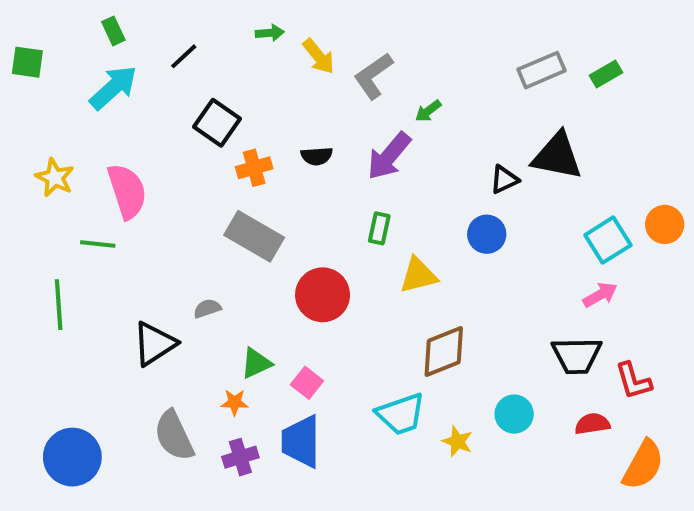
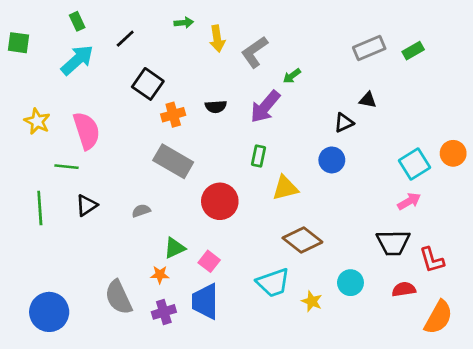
yellow arrow: (319, 56) -> (217, 39), turned 30
black triangle: (557, 156) -> (368, 100), moved, size x0.5
black triangle: (154, 344) -> (87, 205), moved, size x0.7
brown diamond: (444, 352) -> (302, 240), turned 60

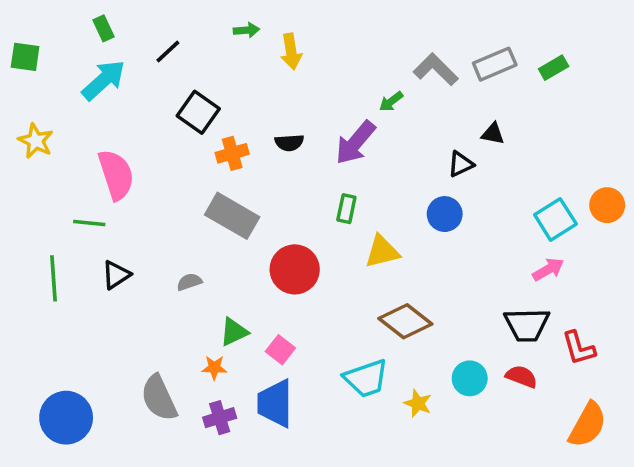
gray L-shape: (254, 52) -> (436, 69), moved, turned 80
yellow star: (37, 121) -> (36, 141), moved
red semicircle: (404, 289) -> (521, 377), moved, turned 30

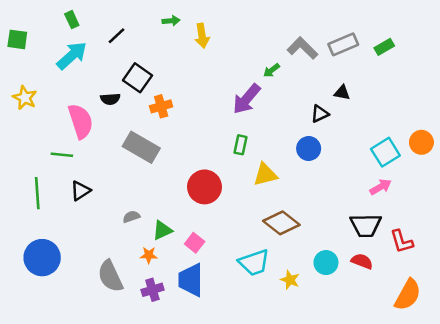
black semicircle: (289, 143) -> (110, 99), moved
gray rectangle: (232, 216) -> (141, 147), moved
gray semicircle: (189, 282) -> (131, 217), moved
blue circle: (66, 418) -> (42, 258), moved

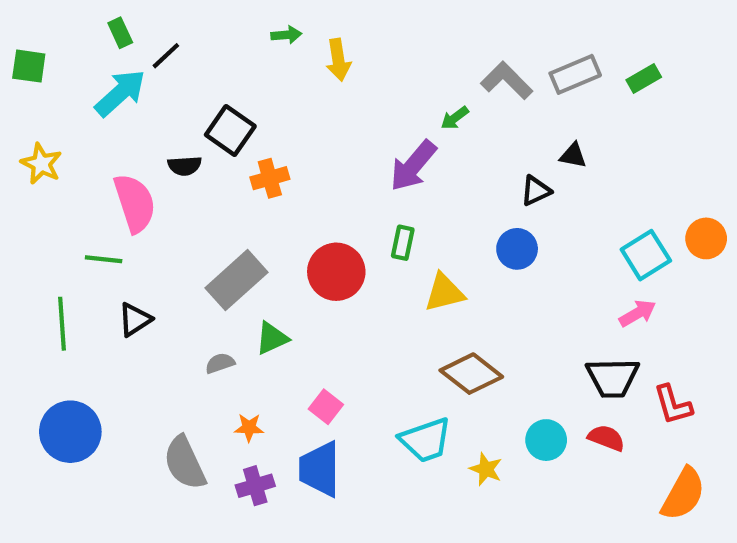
black line: (116, 36) -> (166, 56), moved
gray rectangle: (141, 147) -> (237, 280), moved, turned -72
red circle: (204, 187) -> (336, 272), moved
green triangle: (162, 230) -> (272, 338), moved

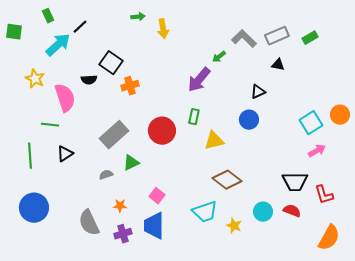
green rectangle: (120, 33) -> (48, 16), moved
black triangle: (573, 155) -> (278, 65), moved
yellow star: (41, 164) -> (35, 79), moved
pink arrow: (638, 313) -> (317, 151), moved

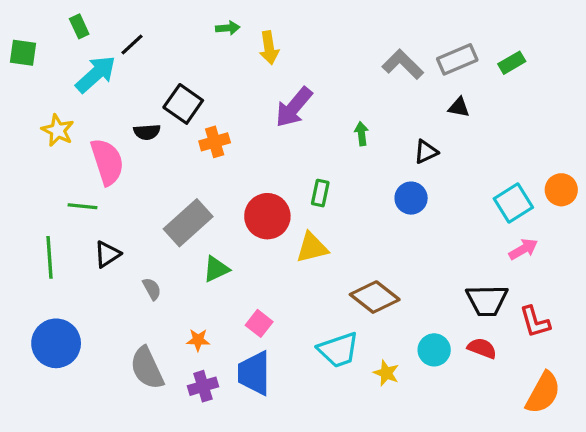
green arrow: (219, 57) -> (361, 134), moved, turned 120
purple arrow: (199, 80) -> (294, 107), moved
yellow triangle: (214, 141) -> (312, 248), moved
gray semicircle: (106, 175) -> (152, 289), moved, turned 80

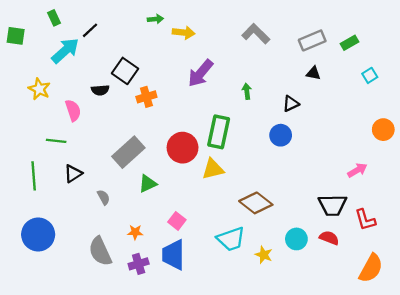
yellow arrow: (269, 48) -> (184, 33), turned -75
gray L-shape: (403, 64) -> (256, 34), moved
pink semicircle: (107, 162) -> (73, 110), size x0.7
green rectangle: (320, 193) -> (219, 132), size x1.8
cyan square: (513, 203) -> (370, 75), moved, size x0.6

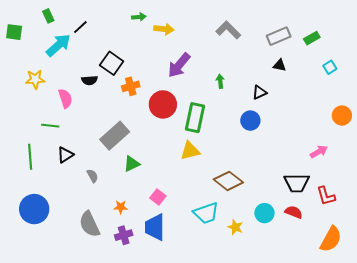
yellow star: (39, 89) -> (35, 79), turned -30
red circle: (183, 148) -> (163, 104), moved

